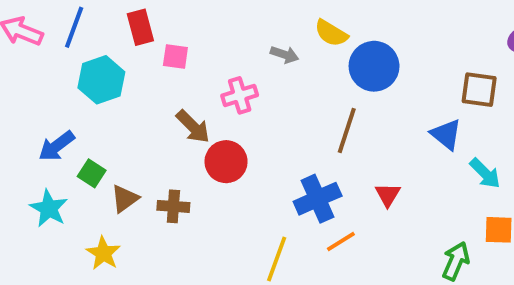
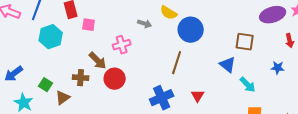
blue arrow: (57, 146) -> (14, 74), moved
brown cross: (173, 206) -> (81, 78), moved

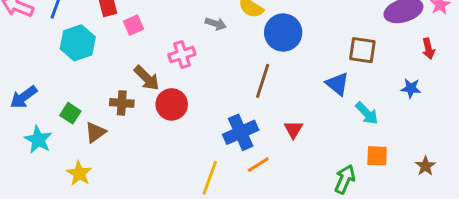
pink square: (89, 25) -> (134, 25), turned -32

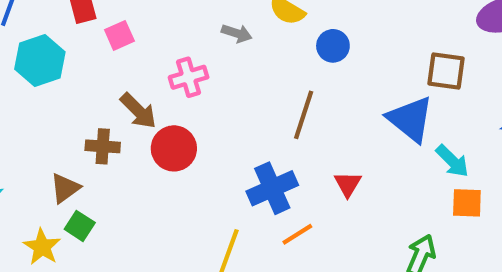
blue circle: (283, 33) -> (333, 46), size x0.6
blue triangle: (337, 84) -> (410, 119), size x1.4
green square: (70, 113) -> (80, 226), moved
orange square: (377, 156) -> (467, 203), moved

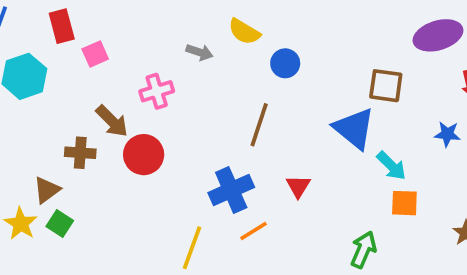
yellow star: (42, 247) -> (21, 224), moved

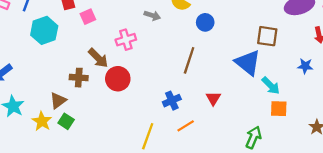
blue cross: (231, 190) -> (172, 101), size x0.7

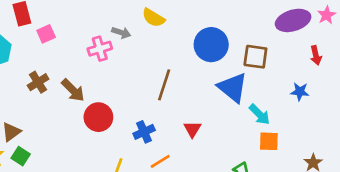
blue circle: (205, 22) -> (211, 45), moved, size x1.6
pink cross: (126, 40) -> (100, 49), moved
brown arrow: (98, 58) -> (73, 90), moved
brown cross: (79, 78) -> (38, 82), moved, turned -36
red circle: (118, 79) -> (98, 117), moved

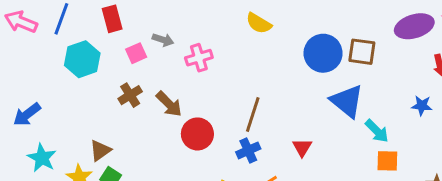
gray arrow: (121, 33) -> (163, 40), moved
pink square: (46, 34) -> (136, 53), moved
brown square: (255, 57) -> (362, 52), moved
brown line: (164, 85) -> (253, 115), moved

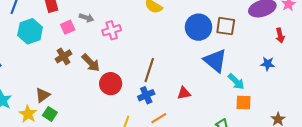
red triangle: (302, 147) -> (184, 93), turned 48

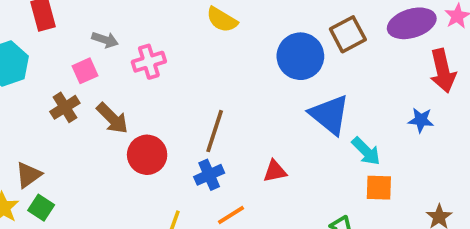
brown square: (226, 26) -> (348, 34), moved, turned -36
pink square: (68, 27) -> (85, 71), moved
red arrow: (280, 35) -> (443, 71), size x1.6

